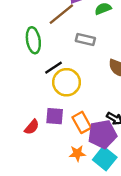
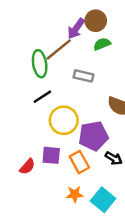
green ellipse: (33, 40) -> (40, 64), moved
black line: (53, 68) -> (42, 97), moved
purple pentagon: (102, 134) -> (93, 136), moved

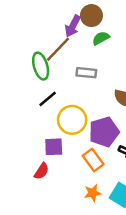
purple square: (51, 155) -> (54, 147), moved

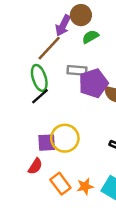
green ellipse: (41, 66) -> (39, 78), moved
yellow circle: (72, 120) -> (65, 138), moved
purple pentagon: (104, 132) -> (93, 83), moved
orange rectangle: (93, 160) -> (60, 184), moved

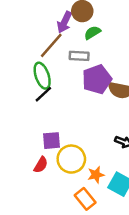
gray rectangle: (77, 70) -> (79, 56), moved
yellow circle: (65, 138) -> (71, 159), moved
orange rectangle: (60, 184) -> (85, 199), moved
orange star: (85, 186) -> (96, 175), moved

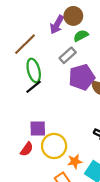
brown line: (51, 45) -> (25, 44), moved
gray rectangle: (79, 56) -> (68, 55), turned -49

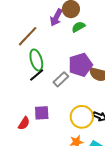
gray rectangle: (68, 55) -> (61, 79), moved
yellow circle: (54, 146) -> (82, 117), moved
red semicircle: (27, 149) -> (24, 123), moved

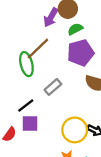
brown line: (28, 36) -> (38, 49), moved
purple pentagon: (80, 65) -> (80, 53), moved
black line: (37, 75) -> (26, 106), moved

